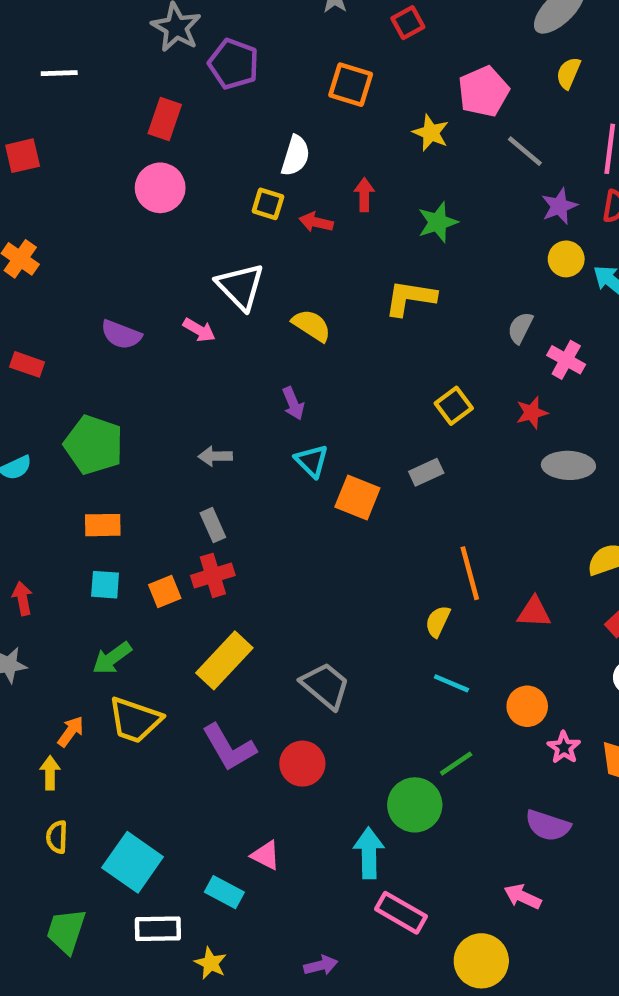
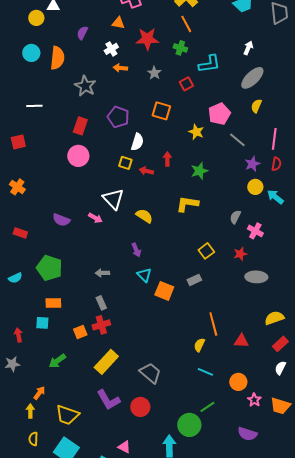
purple pentagon: (234, 64) -> (118, 117), moved
cyan square: (105, 585) -> (42, 323), moved
yellow trapezoid: (135, 720) -> (67, 415), moved

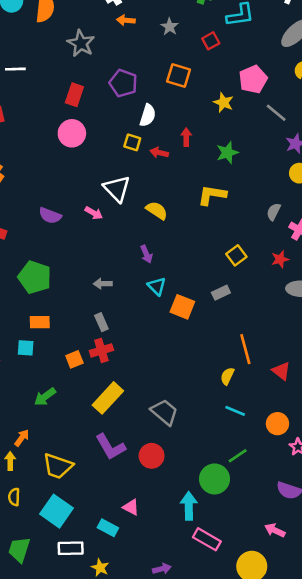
red triangle: (241, 341) -> (281, 371), turned 35

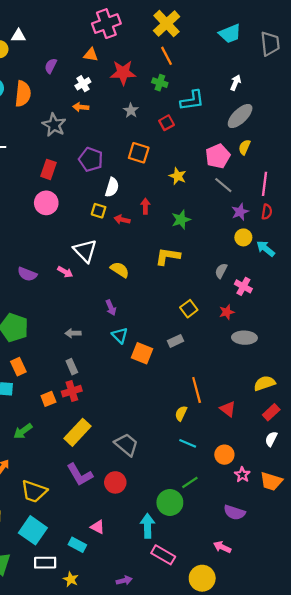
orange arrow: (126, 20) -> (81, 107), moved
pink pentagon: (253, 79) -> (218, 156), moved
orange rectangle: (40, 322) -> (18, 367), turned 66

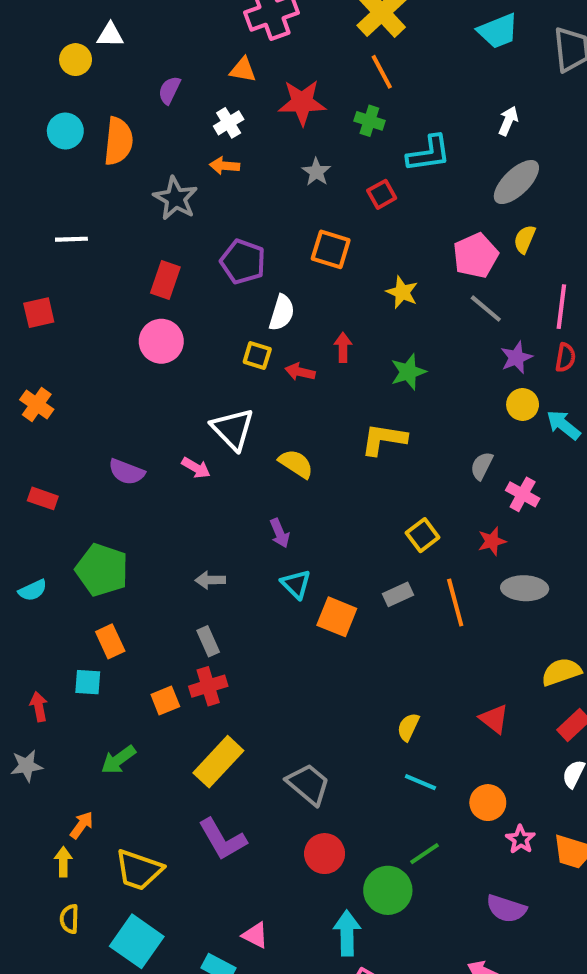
orange line: (197, 390) -> (455, 603), moved
red circle: (115, 482) -> (325, 854), moved

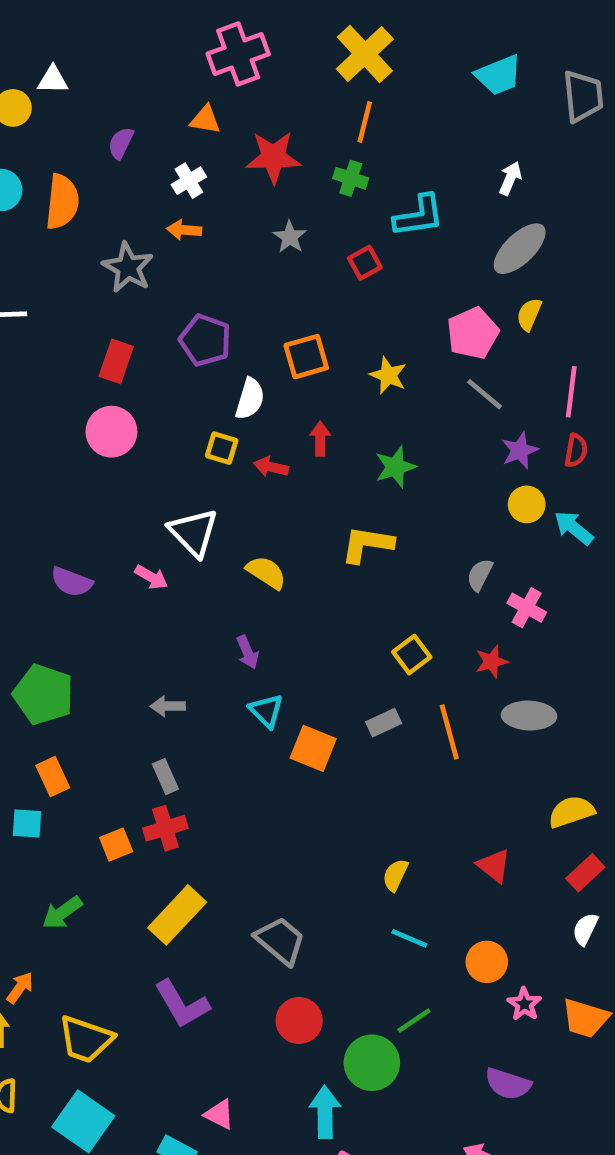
orange line: (382, 72) -> (365, 122), turned 42
orange square: (331, 249) -> (306, 357), moved, turned -33

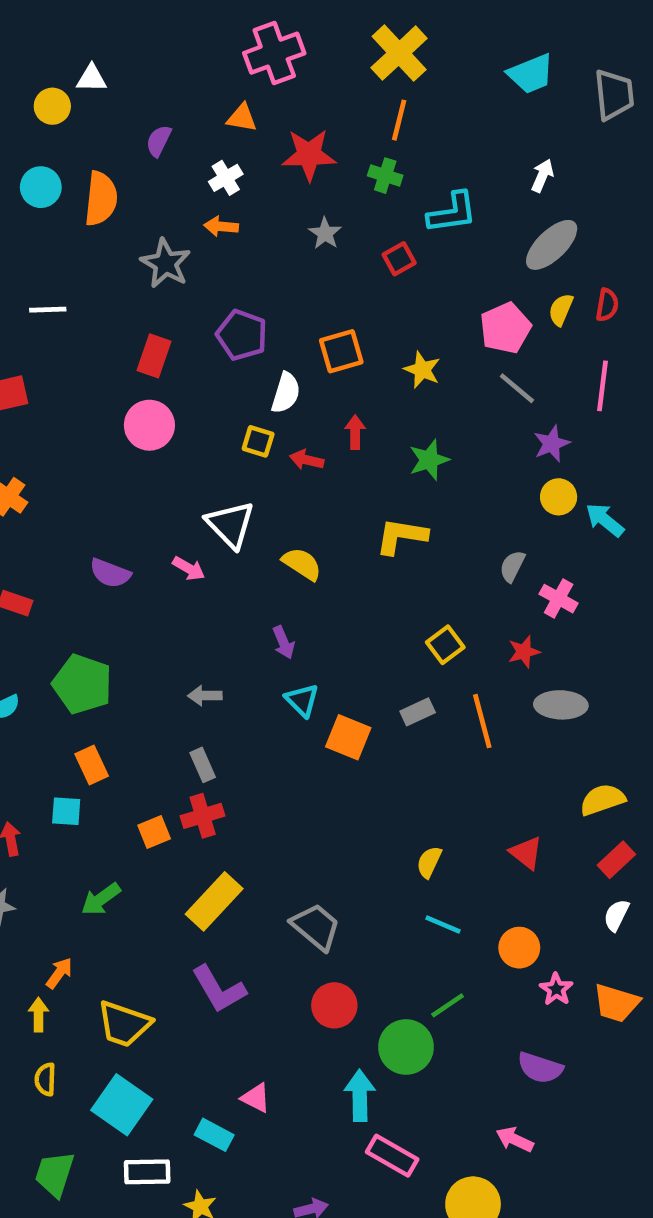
red semicircle: (576, 450) -> (607, 305), moved

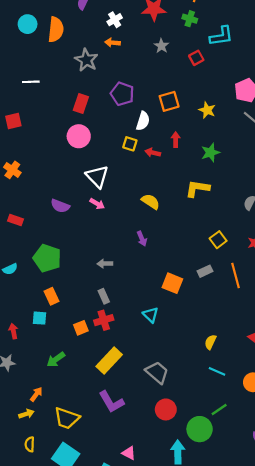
white triangle: (230, 525) -> (97, 177), moved
cyan triangle: (302, 700) -> (151, 315), moved
yellow arrow: (38, 1015) -> (26, 414), turned 72

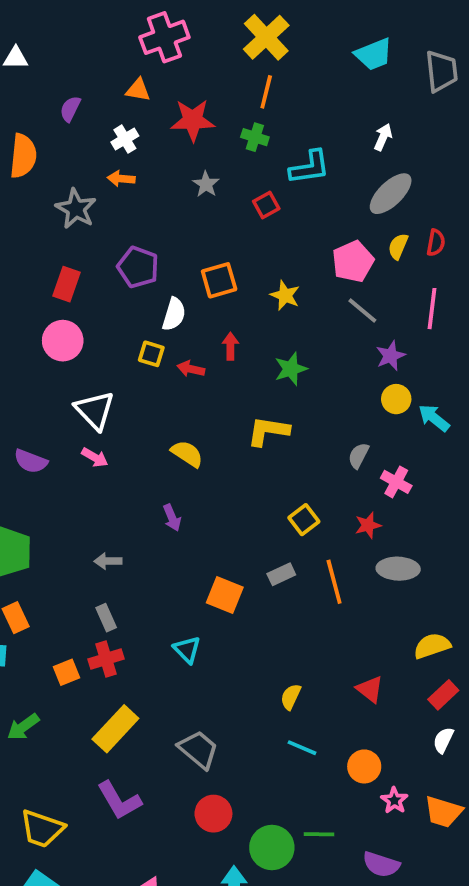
green line: (219, 409) -> (319, 834), moved, turned 35

